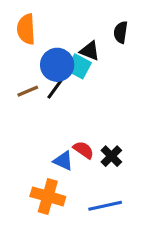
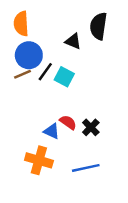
black semicircle: (121, 32) -> (98, 26), size x1.5
blue circle: (57, 65) -> (29, 55), moved
cyan square: (79, 66) -> (64, 77), moved

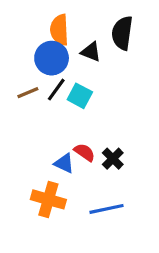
orange semicircle: (21, 24) -> (59, 30), moved
blue circle: (29, 55) -> (52, 58), moved

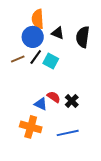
black semicircle: (122, 33) -> (83, 37), moved

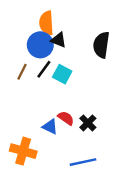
black triangle: (58, 33) -> (59, 40), moved
brown line: (18, 59) -> (22, 72), turned -40
orange cross: (31, 127) -> (23, 151), moved

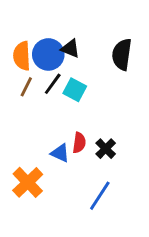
orange semicircle: (46, 23) -> (22, 56), moved
red semicircle: (66, 118) -> (79, 143), turned 63
orange cross: (23, 151) -> (28, 182), turned 30
blue line: (83, 162) -> (100, 196), turned -45

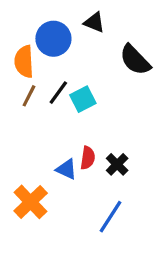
black triangle: (70, 49) -> (94, 22), moved
blue circle: (48, 54) -> (53, 39), moved
black semicircle: (122, 54) -> (135, 60), turned -52
cyan square: (75, 90) -> (83, 99), turned 35

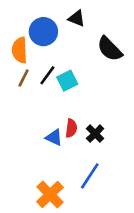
orange cross: (31, 202) -> (50, 194), moved

